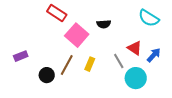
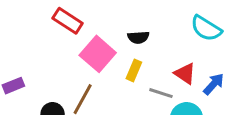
gray line: (119, 61) -> (161, 93), turned -42
yellow rectangle: (90, 64) -> (134, 70), moved

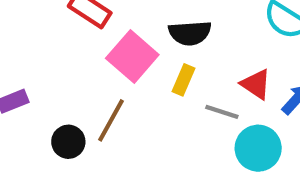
black semicircle: (138, 37) -> (190, 33), size x1.4

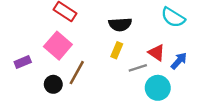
pink square: (132, 56) -> (58, 46), moved
gray line: (222, 112) -> (138, 68), turned -36

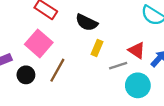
black semicircle: (120, 24) -> (87, 22), moved, turned 30
black circle: (53, 84) -> (26, 75), moved

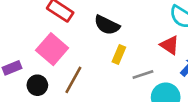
red triangle: (137, 50) -> (170, 45), moved

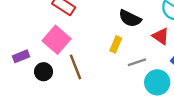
black semicircle: (107, 25) -> (130, 18), moved
brown line: (73, 80) -> (75, 67), turned -50

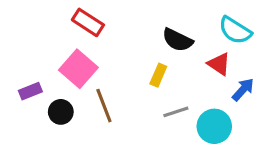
gray line: (137, 62) -> (176, 112), moved

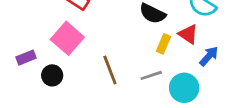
yellow rectangle: (158, 75) -> (164, 44), moved
brown line: (104, 106) -> (110, 70), moved

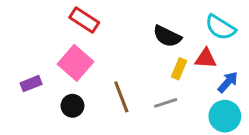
red triangle: (188, 34) -> (206, 58), turned -30
black circle: (52, 75) -> (72, 106), moved
cyan circle: (184, 88) -> (225, 116), moved

